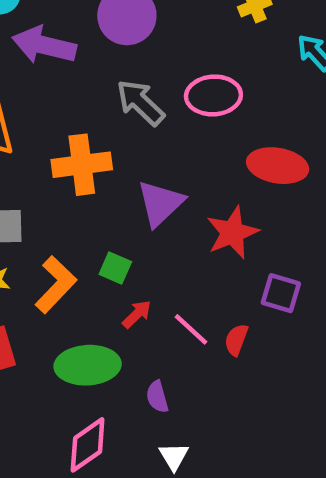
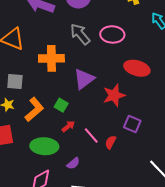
purple semicircle: (157, 397) -> (73, 163), turned -120

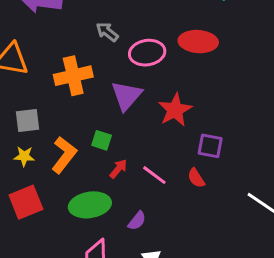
gray arrow: (80, 34) -> (107, 32), size x0.7
pink ellipse: (112, 34) -> (147, 53), moved
red ellipse: (137, 68) -> (198, 42), moved
red semicircle: (110, 142) -> (196, 178), moved, turned -48

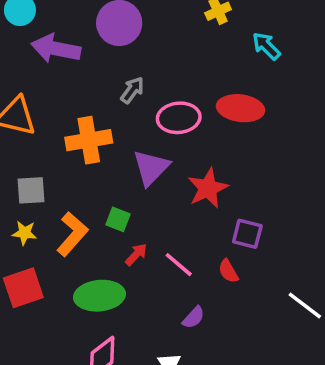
gray arrow: (107, 32) -> (132, 90), turned 85
purple semicircle: (137, 221) -> (194, 317), moved

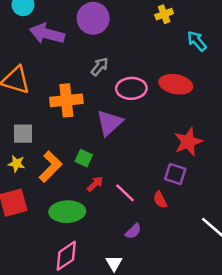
red star: (208, 188) -> (188, 142), moved

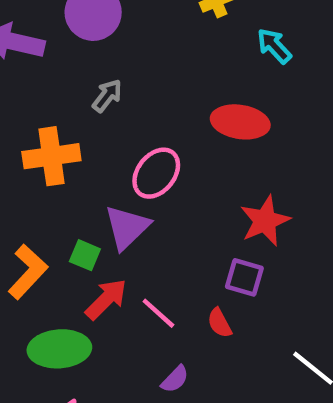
pink ellipse: (131, 88) -> (156, 173), moved, turned -48
purple triangle: (109, 123) -> (127, 227), moved
red arrow: (95, 184) -> (106, 299), size x1.5

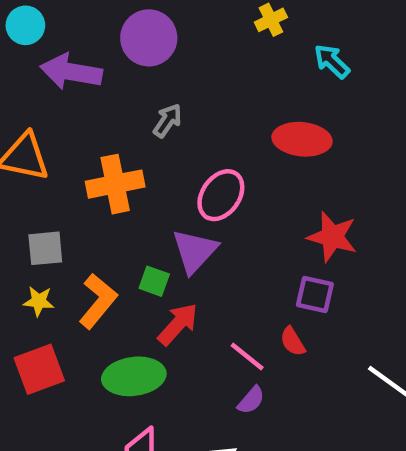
red star: (265, 221) -> (332, 237), turned -30
pink line: (158, 313) -> (247, 356), moved

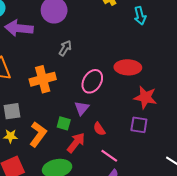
cyan arrow: (332, 61) -> (140, 16), turned -144
red ellipse: (302, 139) -> (128, 67), moved
purple triangle: (195, 251) -> (82, 108), size x0.7
red semicircle: (293, 341) -> (99, 129), moved

